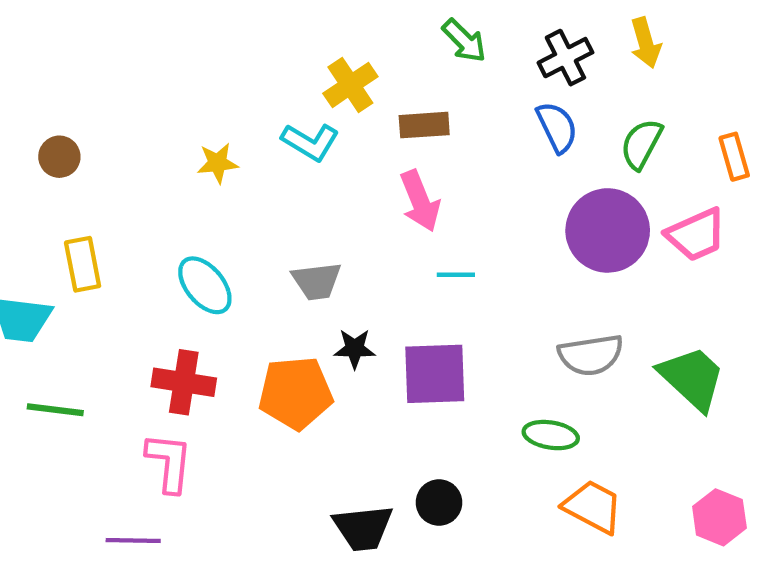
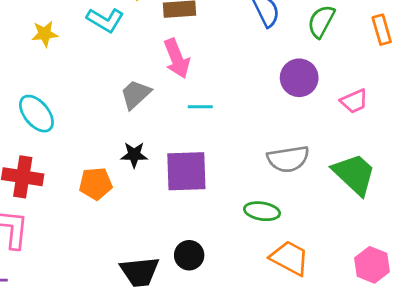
purple circle: (608, 230) -> (299, 78), size x0.7
pink trapezoid: (696, 235) -> (354, 101), moved, size x0.7
gray trapezoid: (317, 281) -> (135, 94), moved, turned 144
orange pentagon: (296, 393) -> (96, 184), size x0.7

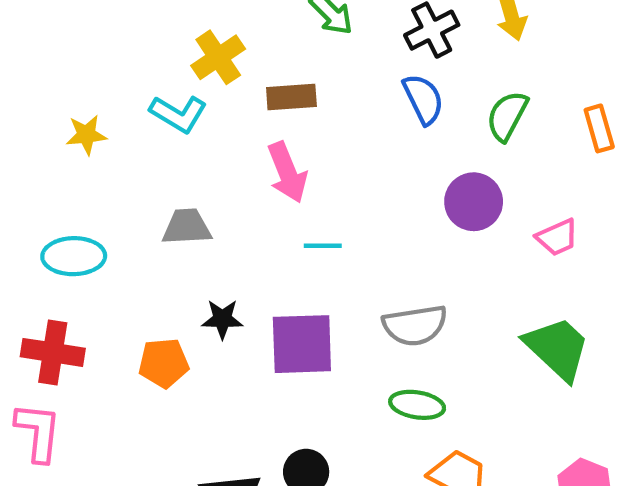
gray trapezoid: (135, 94) -> (187, 227), moved, turned 40
cyan ellipse: (36, 114) -> (74, 256), turned -51
gray semicircle: (288, 159) -> (415, 325), moved

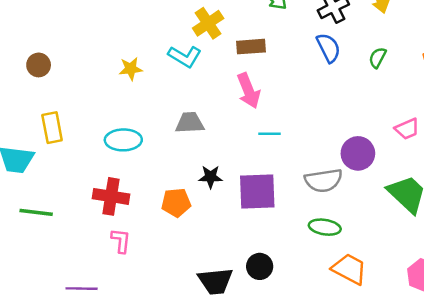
green semicircle: (507, 116) -> (378, 58), size x0.7
purple circle: (474, 202) -> (358, 153), moved
pink L-shape: (38, 432) -> (121, 241), moved, size x0.7

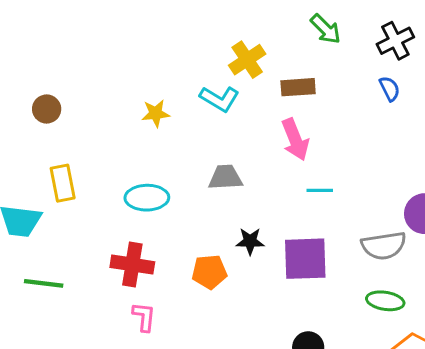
blue semicircle: (328, 48) -> (390, 89), size x0.7

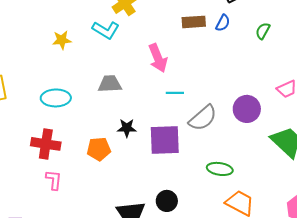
brown rectangle: (298, 87) -> (194, 22), moved
blue semicircle: (390, 89) -> (223, 23), turned 54
gray semicircle: (384, 246) -> (203, 118), moved, turned -32

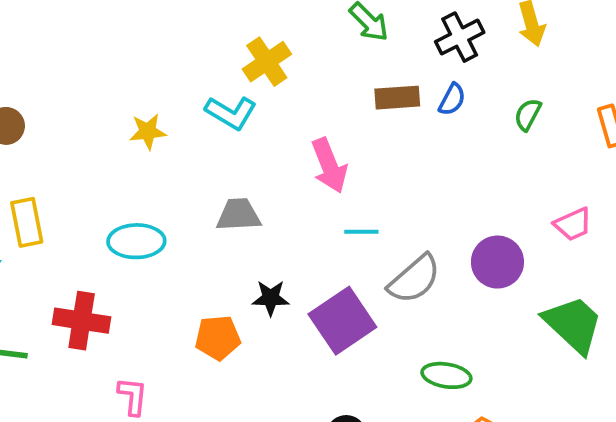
purple square: (165, 140) -> (342, 321), turned -32
red cross: (46, 144) -> (82, 321), moved

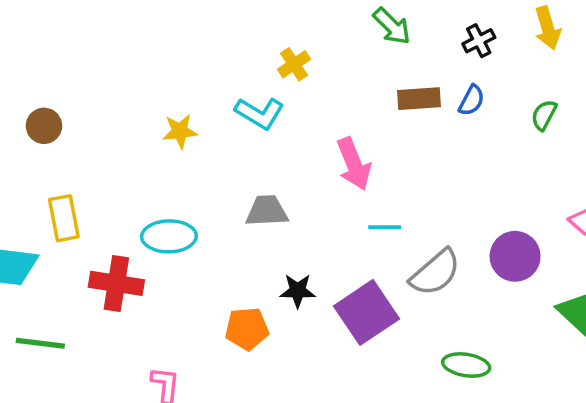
black cross: (460, 37) -> (479, 41), size x0.7
yellow cross: (267, 62) -> (294, 64), size x0.7
red cross: (82, 321) -> (116, 283), moved

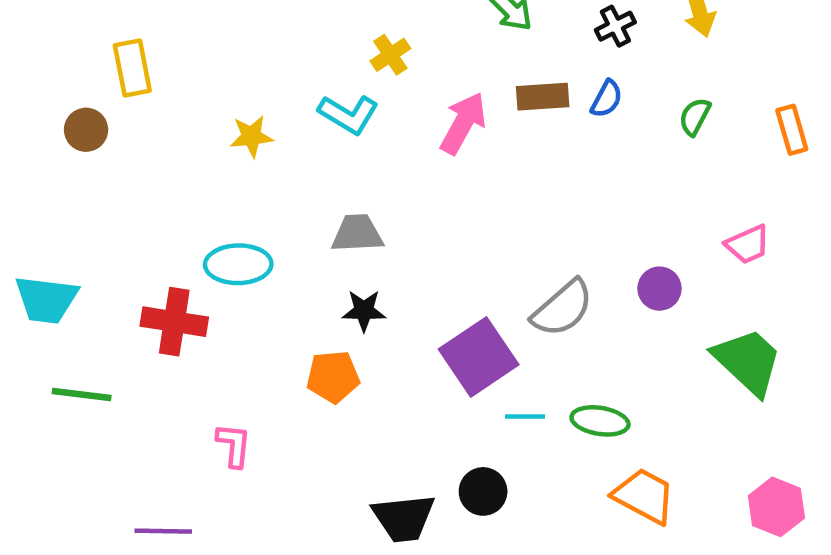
pink arrow: (354, 164) -> (463, 123), moved, turned -129
yellow rectangle: (64, 218) -> (132, 68), moved
cyan line: (385, 227) -> (525, 416), moved
purple circle: (515, 256) -> (659, 289), size x0.7
black star: (298, 291) -> (364, 311), moved

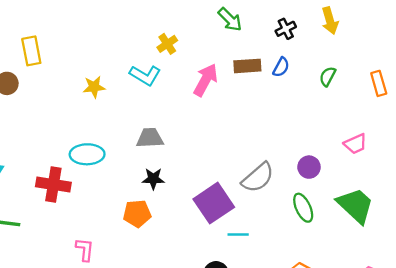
green ellipse: (600, 421) -> (303, 208), moved, turned 56

